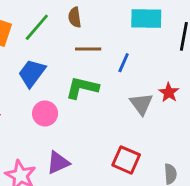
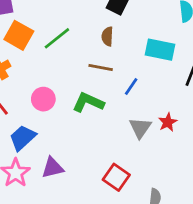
brown semicircle: (75, 17) -> (107, 36), moved
blue trapezoid: (32, 73) -> (23, 138), moved
pink circle: (45, 113) -> (43, 99), moved

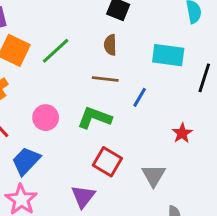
gray triangle: (140, 128) -> (154, 175), moved
purple triangle: (53, 168) -> (83, 196), moved, turned -35
red square: (116, 177) -> (107, 162), moved

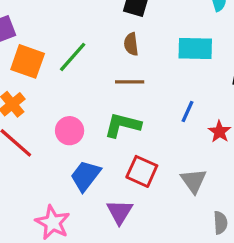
blue line: (140, 97) -> (187, 111), moved
blue trapezoid: (26, 161) -> (85, 176), moved

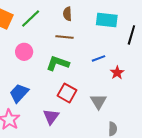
blue line: (187, 111) -> (98, 58), turned 40
pink circle: (70, 131) -> (24, 52), moved
blue trapezoid: (85, 176) -> (19, 93), moved

